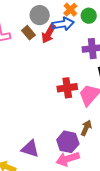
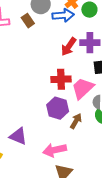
red arrow: (49, 34) -> (69, 47), moved
purple hexagon: (68, 142) -> (58, 108), moved

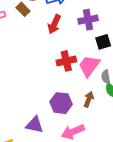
red arrow: (69, 47) -> (54, 24), moved
purple hexagon: (58, 108) -> (61, 103), moved

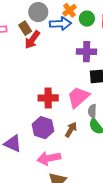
red arrow: (54, 24) -> (32, 40), moved
red cross: (66, 61) -> (48, 98), moved

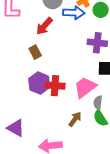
brown rectangle: (25, 28) -> (35, 52), moved
purple hexagon: (43, 128) -> (39, 83), moved

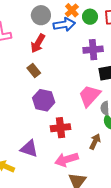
red cross: (55, 86) -> (60, 128), moved
brown arrow: (75, 119) -> (95, 142), moved

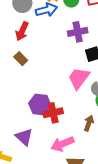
purple hexagon: (44, 100) -> (40, 105), moved
purple triangle: (29, 149) -> (24, 137), turned 30

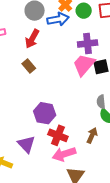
pink trapezoid: (79, 78) -> (84, 65), moved
red cross: (53, 113) -> (58, 135), moved, turned 30

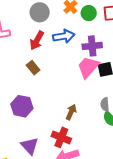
blue arrow: (58, 19) -> (64, 36), moved
purple hexagon: (45, 113) -> (22, 106), moved
brown arrow: (92, 135) -> (71, 112), moved

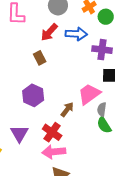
pink trapezoid: (88, 67) -> (89, 94), moved
purple hexagon: (22, 106) -> (33, 95), moved

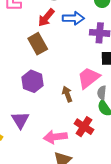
brown rectangle: (40, 58) -> (38, 44), size x1.5
brown arrow: (67, 109) -> (67, 94), turned -56
red cross: (52, 132) -> (84, 127), moved

